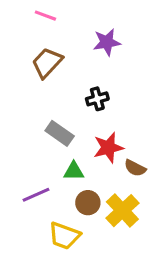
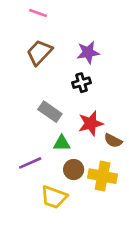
purple star: (107, 42) -> (88, 52), moved
yellow cross: (122, 211) -> (103, 176), turned -36

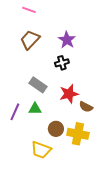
purple star: (88, 52) -> (67, 40), turned -30
green triangle: (62, 143) -> (35, 109), moved
purple line: (30, 163) -> (15, 112), moved, turned -42

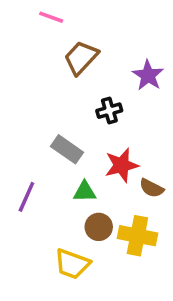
brown trapezoid: (30, 40) -> (81, 58), moved
purple star: (67, 40) -> (148, 75), moved
green triangle: (35, 109) -> (85, 192), moved

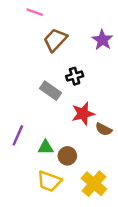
purple star: (148, 75) -> (102, 40), moved
gray rectangle: (67, 149) -> (50, 91), moved
green triangle: (85, 192) -> (46, 147), moved
yellow cross: (137, 236) -> (94, 184), moved, turned 30

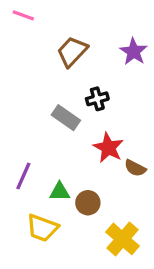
pink line: (35, 12) -> (23, 15), moved
red star: (83, 114) -> (108, 148), turned -30
yellow trapezoid: (49, 181) -> (42, 228), moved

